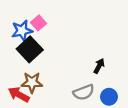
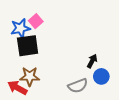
black square: (30, 49) -> (28, 46), turned 35
blue circle: (109, 97) -> (101, 76), moved

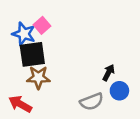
blue star: (20, 28) -> (24, 34), turned 30
brown star: (30, 76) -> (38, 77), moved

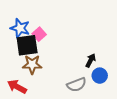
pink square: (42, 25) -> (39, 34), moved

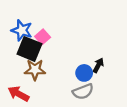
black square: (27, 45) -> (29, 49), turned 30
blue circle: (100, 76) -> (84, 73), moved

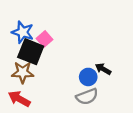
black arrow: (98, 65) -> (103, 69), turned -88
brown star: (35, 70) -> (23, 72), moved

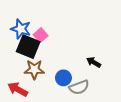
brown star: (23, 72) -> (34, 70), moved
blue circle: (88, 77) -> (63, 78), moved

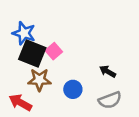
pink square: (41, 35) -> (54, 51), moved
gray semicircle: (79, 87) -> (110, 100), moved

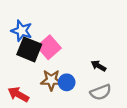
pink square: (54, 51) -> (49, 47), size x1.5
brown star: (39, 80) -> (51, 80), moved

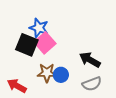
blue star: (22, 31) -> (39, 28), moved
black arrow: (98, 66) -> (90, 60), size x1.5

